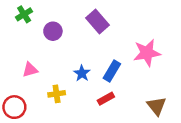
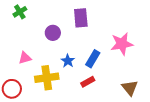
purple rectangle: (97, 22) -> (81, 18), turned 36
purple circle: (53, 31) -> (53, 33), moved
yellow cross: (57, 94) -> (47, 78), size x1.6

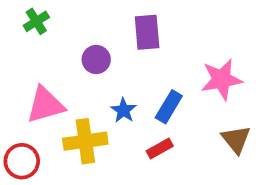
pink triangle: (25, 58) -> (45, 105), size x1.6
brown triangle: (130, 88) -> (236, 139), moved

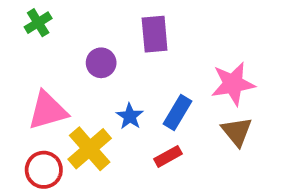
brown triangle: (236, 139) -> (237, 132), moved
yellow cross: (85, 141) -> (90, 149), turned -33
red circle: (22, 161) -> (44, 170), moved

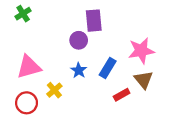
purple circle: (101, 63) -> (79, 40), moved
yellow cross: (90, 149) -> (54, 90), size x0.6
red rectangle: (168, 156) -> (122, 95), moved

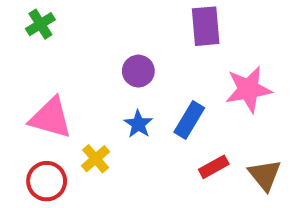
purple rectangle: (94, 21) -> (206, 26), moved
pink triangle: (29, 67) -> (51, 118), turned 32
brown triangle: (144, 80) -> (265, 175), moved

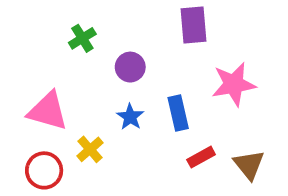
green cross: (40, 24) -> (82, 38), moved
blue rectangle: (189, 120) -> (178, 113), turned -44

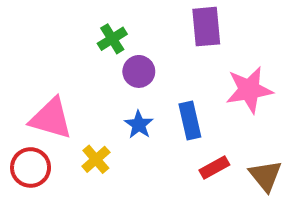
green cross: (82, 38) -> (112, 39), moved
red circle: (44, 170) -> (31, 167), moved

